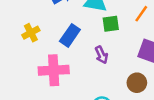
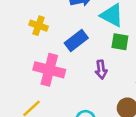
yellow cross: (31, 33) -> (39, 26), turned 30

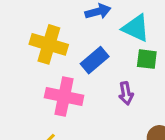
yellow cross: (39, 26) -> (49, 44), size x1.6

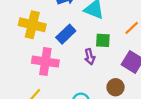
green square: (147, 59) -> (103, 40), moved

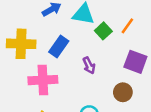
green square: (103, 40) -> (103, 31), moved, turned -35

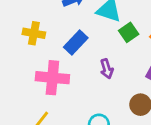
yellow cross: (21, 44) -> (34, 33), size x0.7

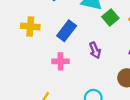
pink cross: (52, 78) -> (60, 61), moved, size x0.6

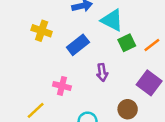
pink cross: (60, 61) -> (62, 86), moved

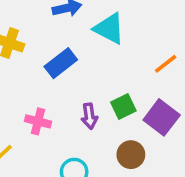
green square: (127, 43) -> (123, 107), moved
purple arrow: (102, 72) -> (89, 116), moved

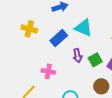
cyan triangle: (109, 29) -> (83, 28), moved
purple arrow: (89, 116) -> (77, 55), moved

